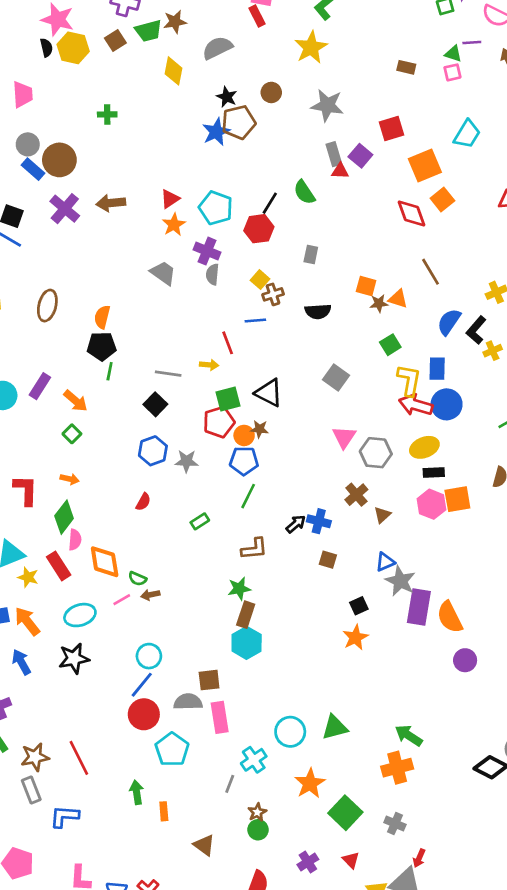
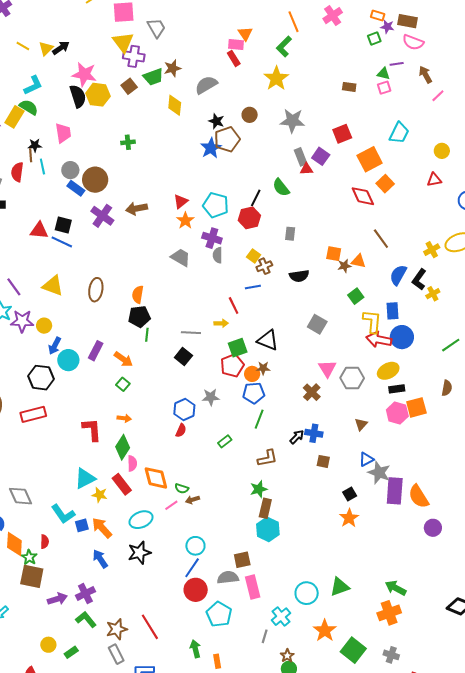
black semicircle: (46, 48) -> (78, 96), size x1.6
blue hexagon: (153, 451) -> (184, 410), moved
brown cross: (356, 495) -> (312, 392), moved

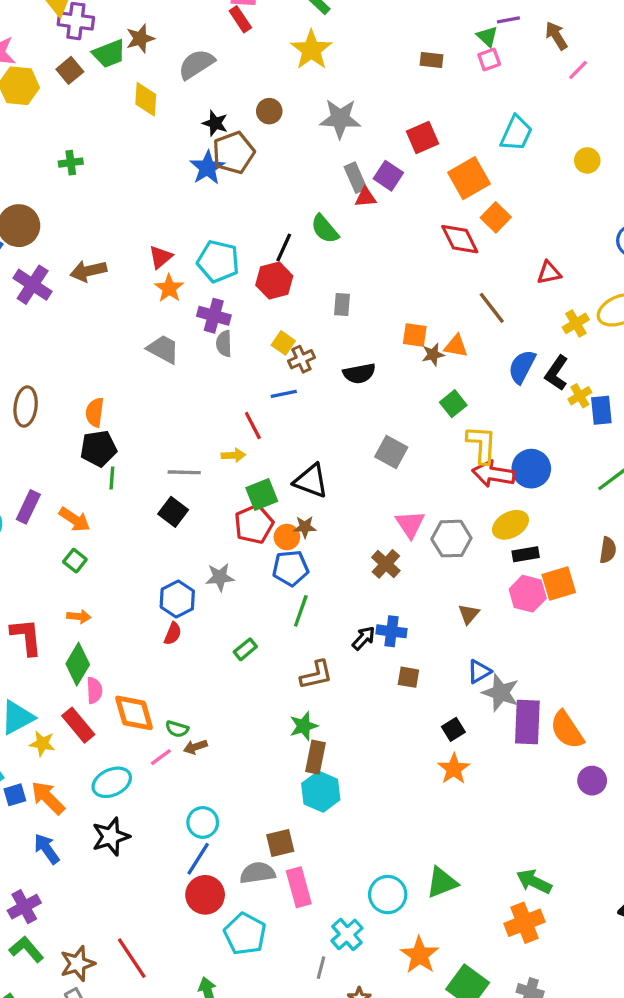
green triangle: (383, 74) -> (487, 36), turned 32
red triangle: (434, 180) -> (549, 273), moved
blue rectangle: (392, 311) -> (601, 410), moved

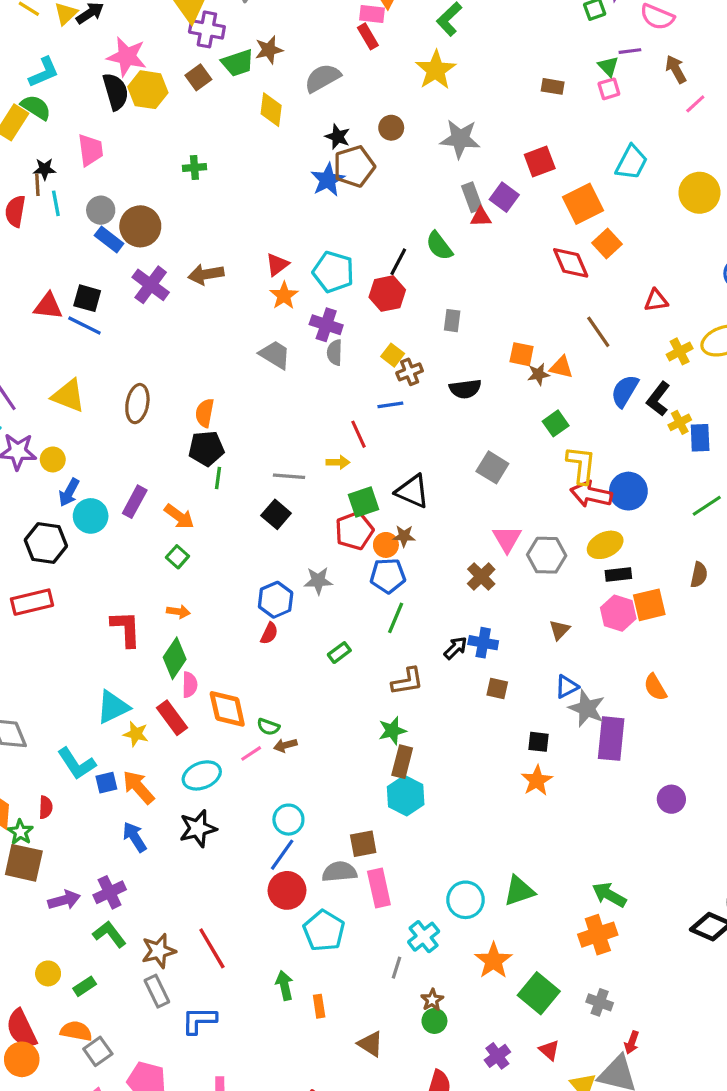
yellow circle: (587, 160) -> (699, 193), size x1.6
black square: (453, 729) -> (538, 742), turned 35
orange semicircle: (567, 730) -> (655, 687), moved, size x0.7

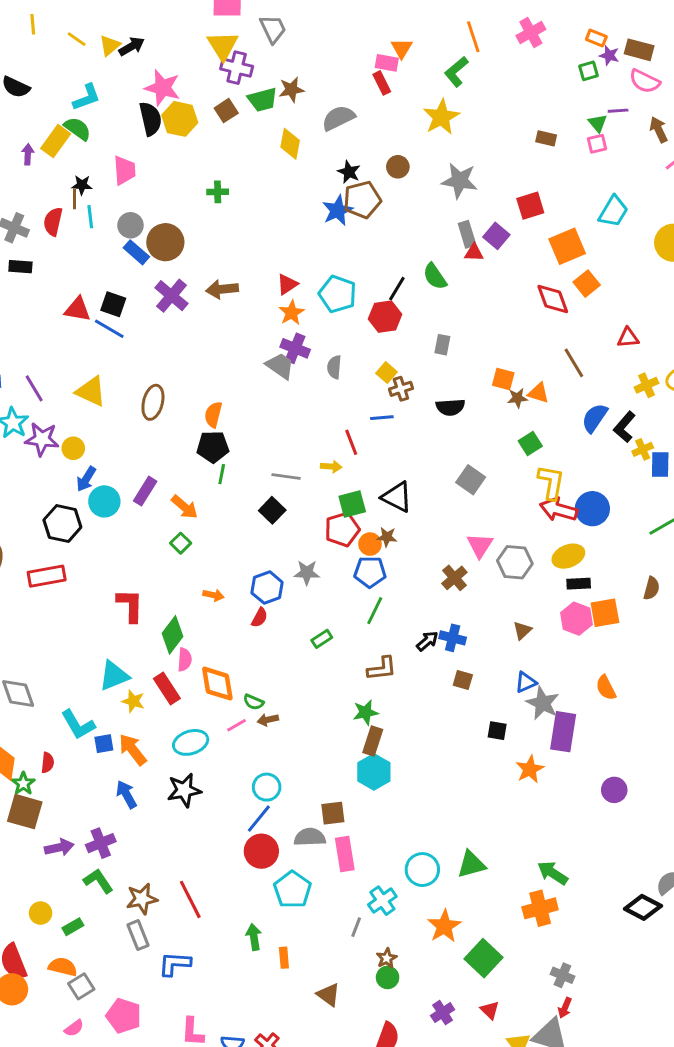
purple cross: (326, 325) -> (295, 348), moved
orange arrow: (178, 612) -> (213, 595), moved
orange star: (537, 780) -> (530, 769), moved
gray cross: (600, 1002) -> (562, 975), moved

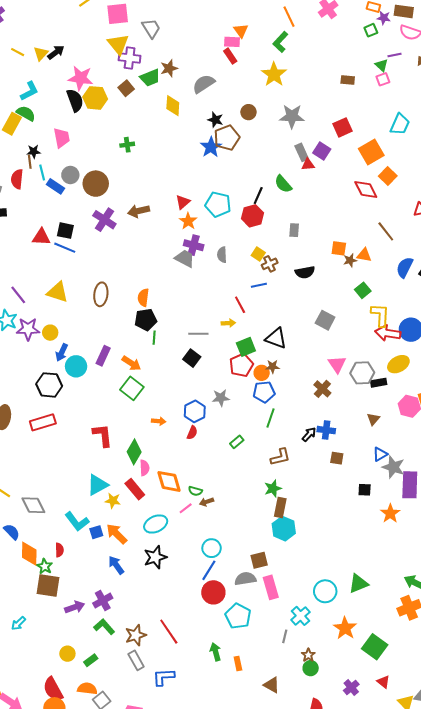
blue rectangle: (136, 252) -> (55, 186), moved
green square: (181, 543) -> (132, 388), size x1.6
black rectangle: (579, 584) -> (379, 383), moved

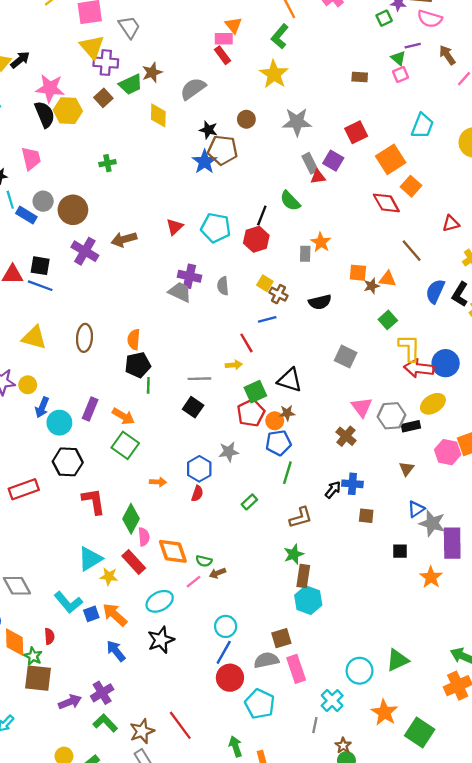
brown pentagon: (227, 138) -> (223, 150), turned 30
orange star: (188, 221) -> (321, 242), moved
brown cross: (270, 264) -> (278, 294), turned -35
black hexagon: (49, 385) -> (68, 462), moved

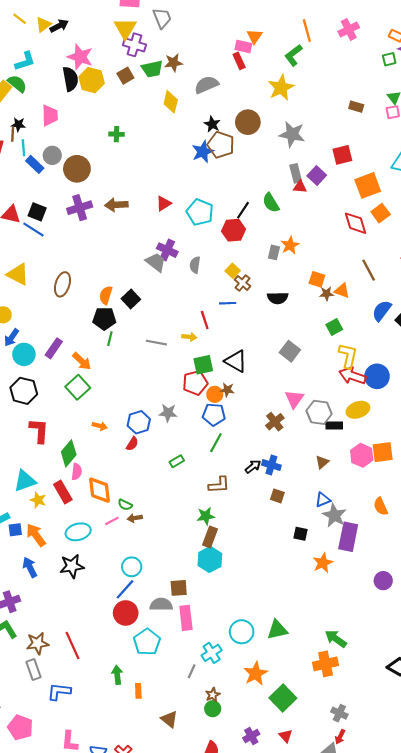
brown circle: (246, 119) -> (248, 122), size x1.5
purple cross: (85, 251) -> (80, 208), turned 30
black square: (193, 407) -> (131, 299), moved

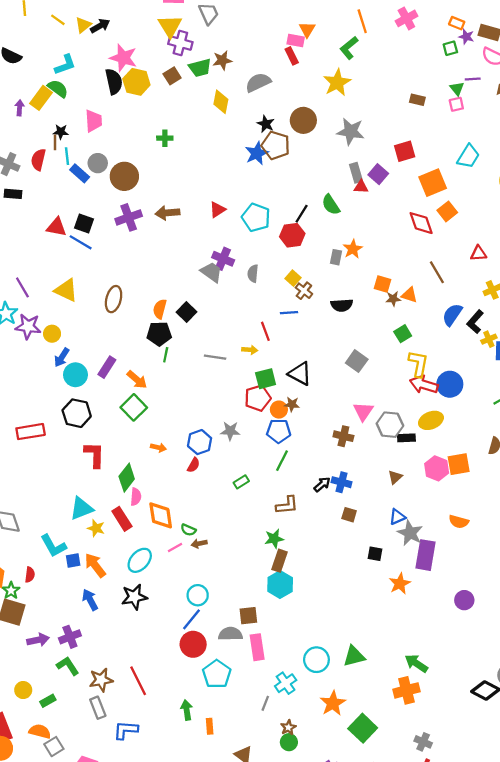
brown cross: (275, 422) -> (343, 436), turned -36
orange semicircle: (381, 506) -> (459, 522), turned -48
cyan ellipse: (78, 532) -> (140, 560), turned -30

